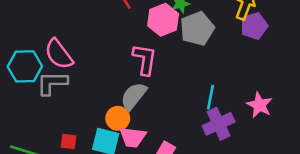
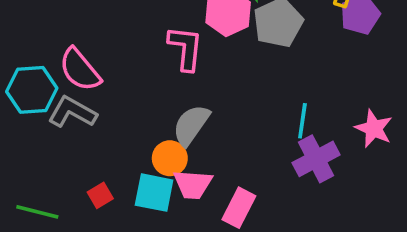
pink L-shape: (145, 59) -> (186, 48), moved
gray L-shape: (52, 83) -> (72, 112), turned 32
red square: (68, 142) -> (100, 195), turned -35

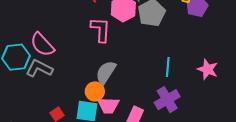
purple cross: (316, 159) -> (167, 100), moved

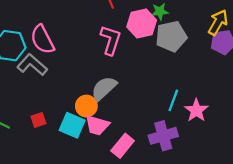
pink star: (208, 69) -> (196, 110), moved

